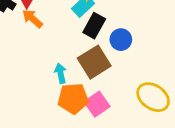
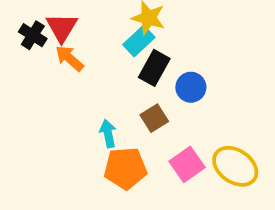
brown square: (94, 62) -> (154, 118), size x0.6
pink square: (97, 104) -> (187, 164), moved

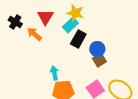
red triangle: (62, 27) -> (45, 17), moved
brown square: (154, 118) -> (99, 60), moved

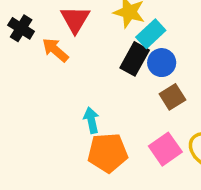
cyan rectangle: (70, 25) -> (151, 34), moved
blue circle: (97, 49) -> (162, 63), moved

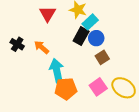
black cross: (21, 28) -> (17, 44), moved
orange arrow: (55, 50) -> (41, 47), moved
cyan arrow: (91, 120) -> (57, 71), size x1.6

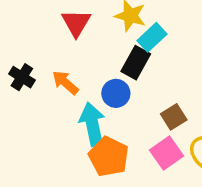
blue circle: (96, 38) -> (116, 93), moved
brown square: (102, 57) -> (174, 117), moved
orange pentagon: (66, 89) -> (109, 157), turned 30

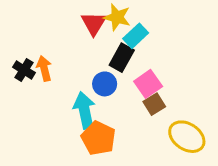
red triangle: (76, 23) -> (94, 23), moved
orange arrow: (65, 83) -> (44, 68), moved, turned 35
pink square: (166, 153) -> (148, 84), moved

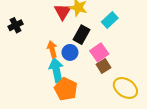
cyan rectangle: (136, 36) -> (110, 20), moved
orange arrow: (44, 68) -> (52, 49), moved
black cross: (24, 70) -> (16, 25), moved, turned 32

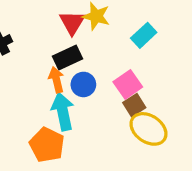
black rectangle: (81, 35) -> (68, 57), moved, turned 36
yellow ellipse: (125, 88) -> (148, 129), moved
orange pentagon: (66, 89) -> (47, 145), moved

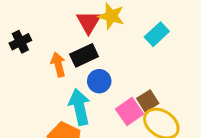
orange arrow: (56, 80) -> (58, 64), moved
pink square: (128, 84) -> (130, 111), moved

